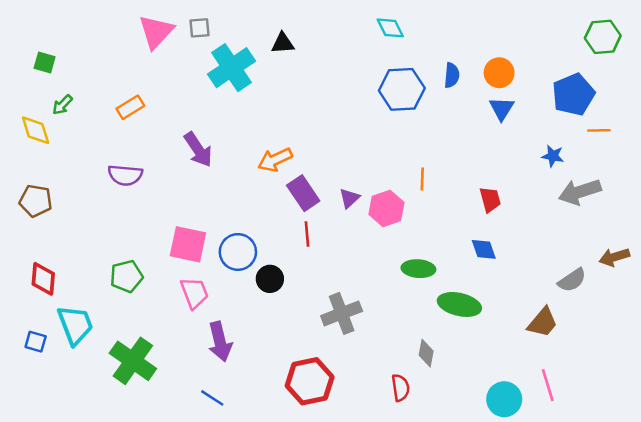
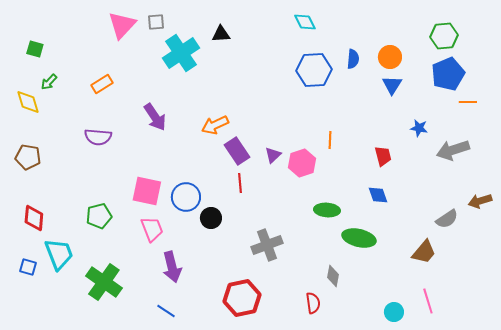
green hexagon: (603, 37) -> (444, 36), moved
blue star: (553, 156) -> (419, 128), moved
cyan circle: (504, 399) -> (394, 312), size x0.7

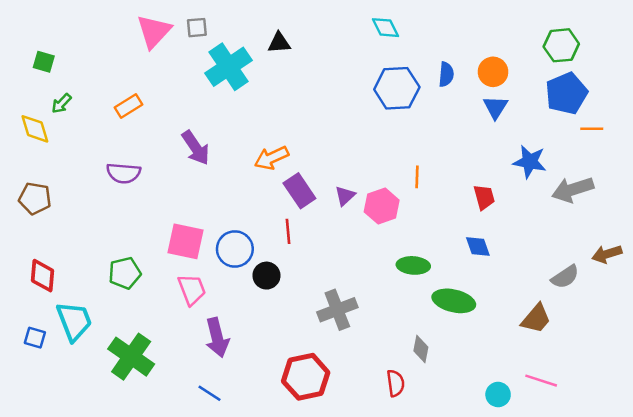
blue star: (419, 128) -> (530, 162), size x1.5
red line: (240, 183) -> (288, 231), moved
pink line: (428, 301) -> (541, 381), turned -55

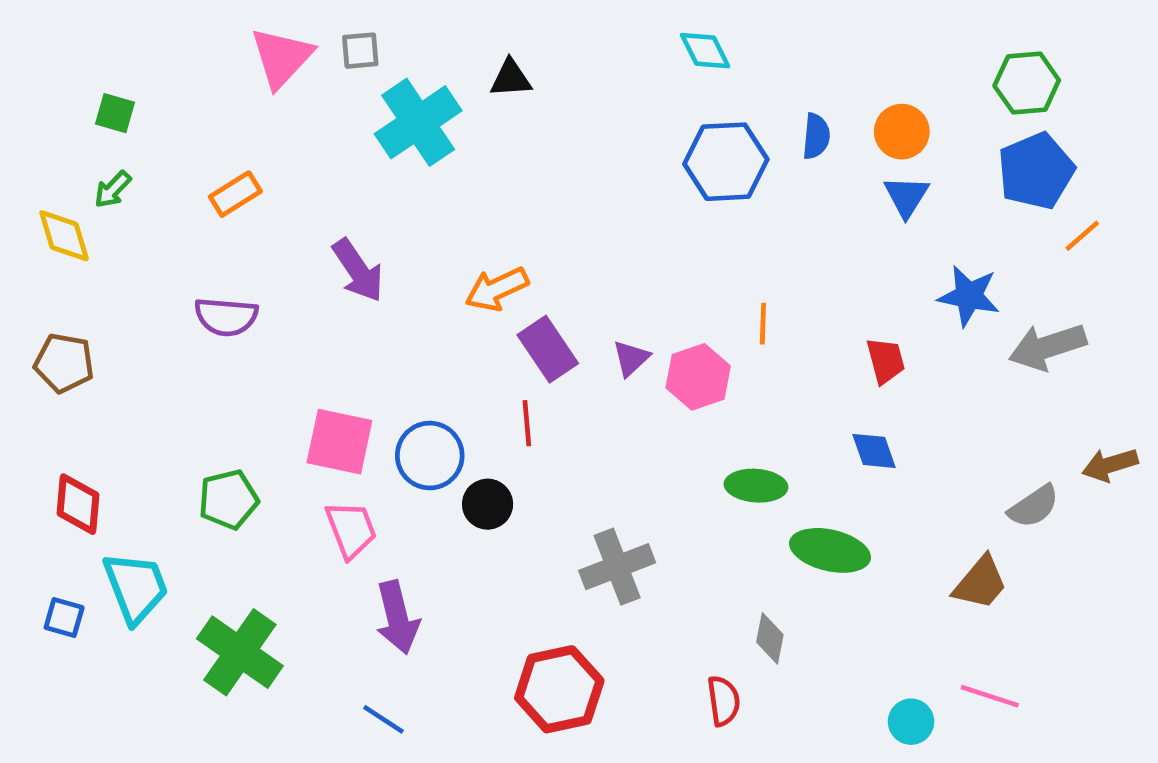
green square: (44, 62) -> (115, 113), moved
orange line: (592, 129) -> (1082, 236), turned -40

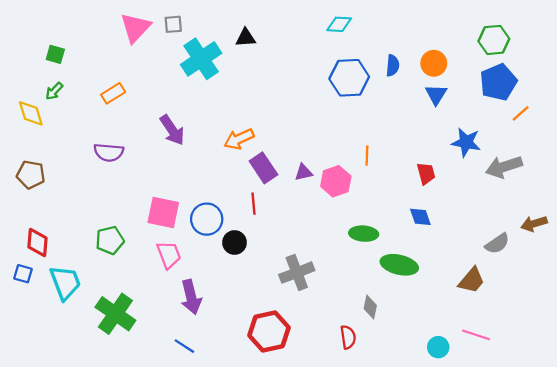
cyan diamond: (705, 51) -> (339, 24), turned -60
purple triangle: (631, 358) -> (304, 172), turned 30
blue square: (64, 618) -> (23, 274), moved

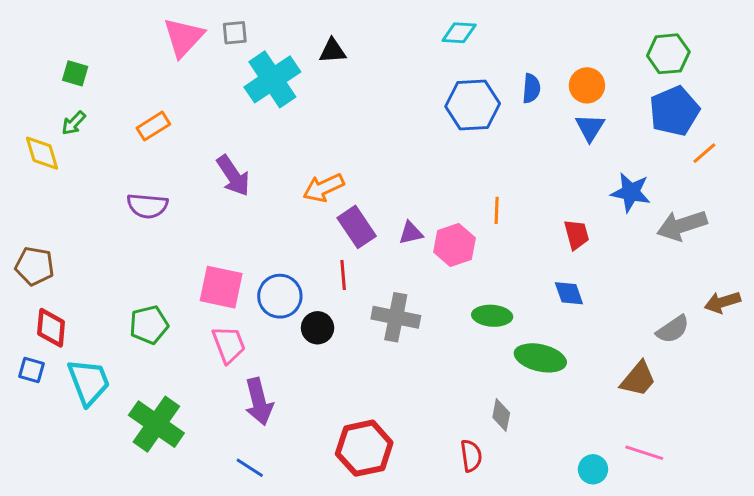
brown pentagon: (31, 175) -> (34, 266), moved
gray cross: (297, 273) -> (396, 317), moved, turned 32

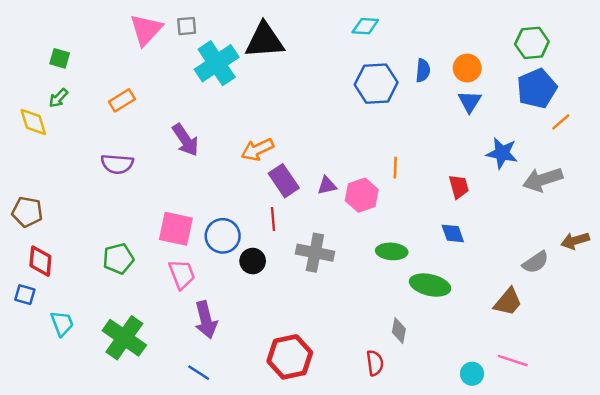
black triangle: (333, 51) -> (265, 40), size x1.8
cyan trapezoid: (89, 382) -> (62, 323), moved, size x0.7

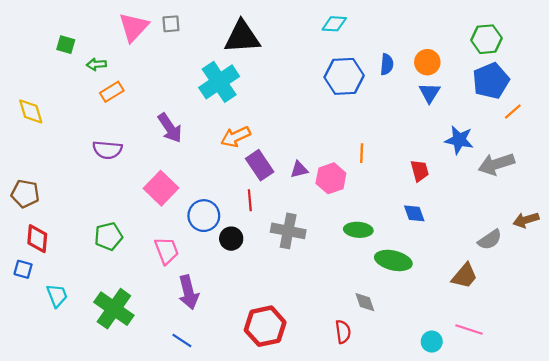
green square: (60, 58) -> (66, 45), moved
cyan cross: (217, 63) -> (219, 82), moved
green arrow: (58, 98) -> (96, 64), moved, turned 42
pink square: (176, 229) -> (161, 188), moved, turned 32
gray diamond: (399, 331) -> (365, 302), turned -30

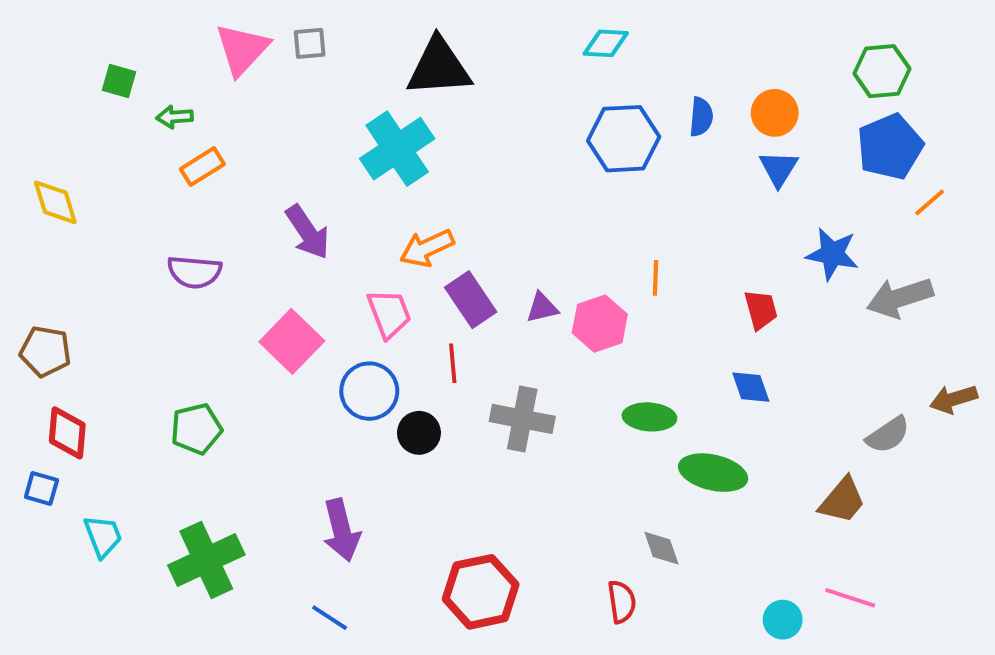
pink trapezoid: (167, 251) -> (389, 314), moved
green cross: (114, 309) -> (206, 560), turned 30

